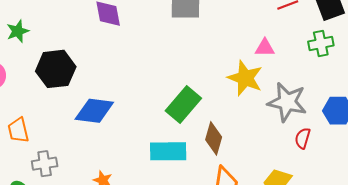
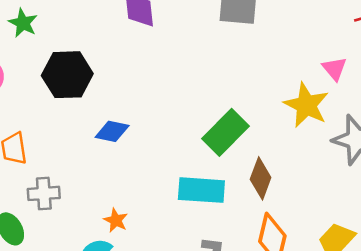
green star: (18, 31) -> (23, 23), turned -30
pink triangle: (265, 48) -> (334, 69), turned 45
blue diamond: (94, 111) -> (112, 131), size x0.7

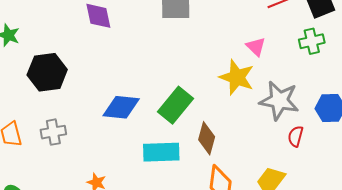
blue diamond: (112, 131) -> (121, 107), moved, size x1.4
gray cross: (44, 193) -> (53, 132), moved

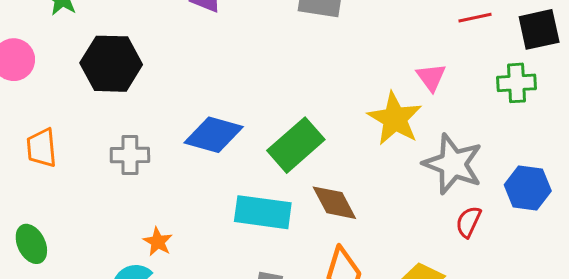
gray cross: (53, 132) -> (130, 155), moved
brown diamond: (207, 138) -> (334, 203), turned -52

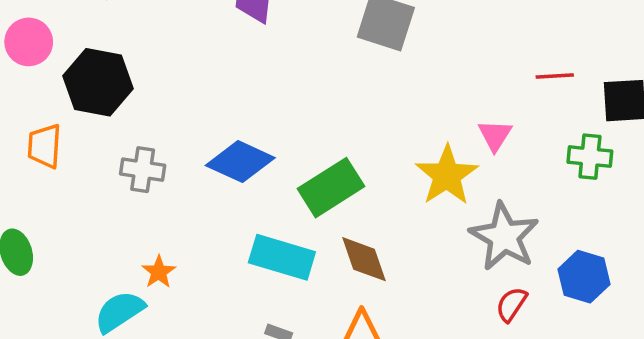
black hexagon: (111, 64) -> (98, 82), moved

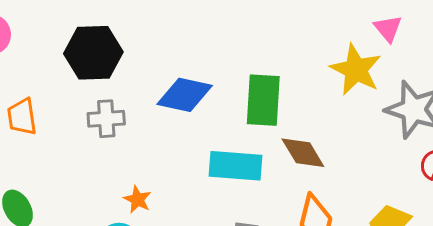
black hexagon: (98, 82) -> (93, 53), moved
green rectangle: (331, 188) -> (263, 100), turned -42

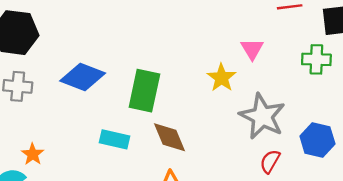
yellow star: (356, 70) -> (221, 78), size x0.7
cyan rectangle: (236, 166) -> (114, 139), size x0.7

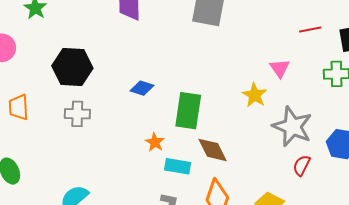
blue diamond: (83, 77) -> (142, 88), moved, size x0.6
cyan rectangle: (114, 139) -> (178, 166), moved
orange star: (33, 154) -> (155, 142), moved

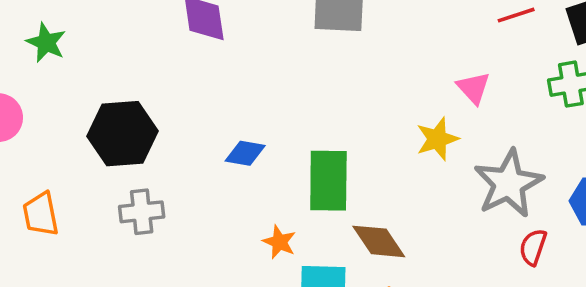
yellow star: (255, 95) -> (437, 139), turned 30
gray star: (292, 127) -> (509, 183), turned 30

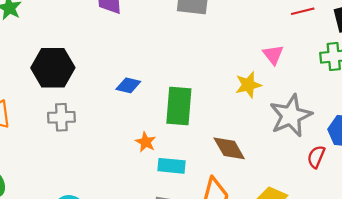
brown diamond: (379, 241) -> (229, 148), moved
red semicircle: (533, 247) -> (316, 157), moved

